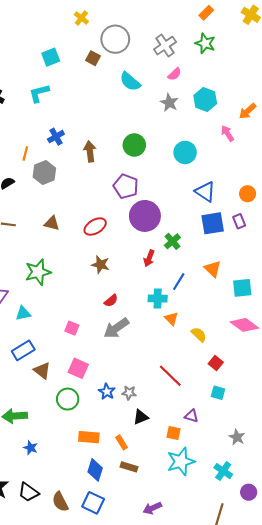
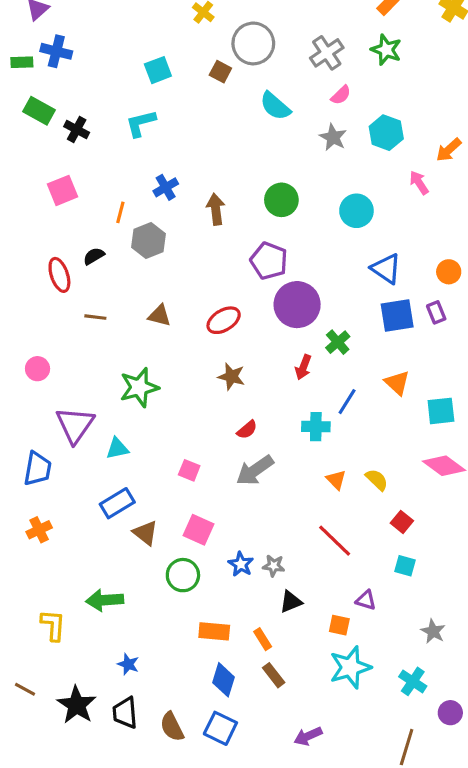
orange triangle: (171, 319) -> (336, 480), moved
blue star: (31, 448) -> (128, 664), moved
brown rectangle: (129, 467) -> (274, 675), turned 35
black trapezoid: (28, 492) -> (125, 713), turned 50

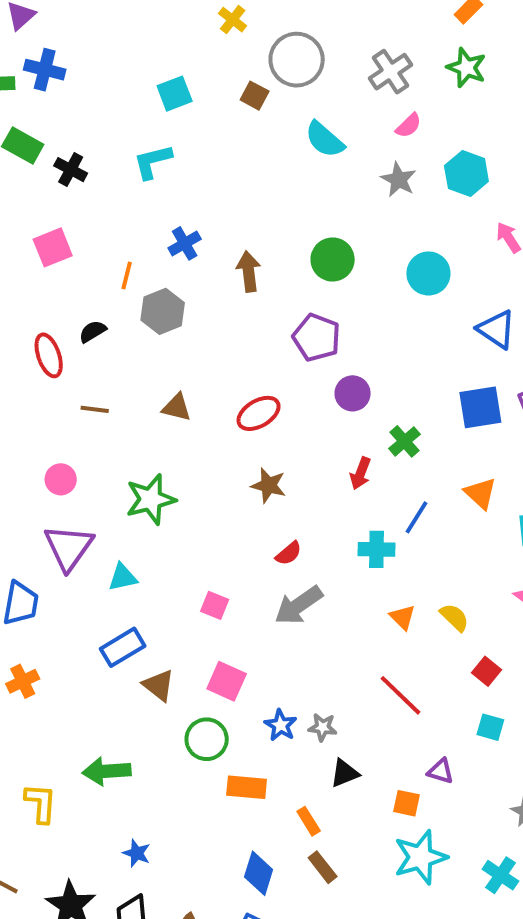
blue triangle: (386, 269) -> (496, 329), moved
purple circle: (297, 305) -> (353, 393), size x0.6
pink circle: (38, 369) -> (61, 479), moved
orange rectangle: (214, 631) -> (247, 787), moved

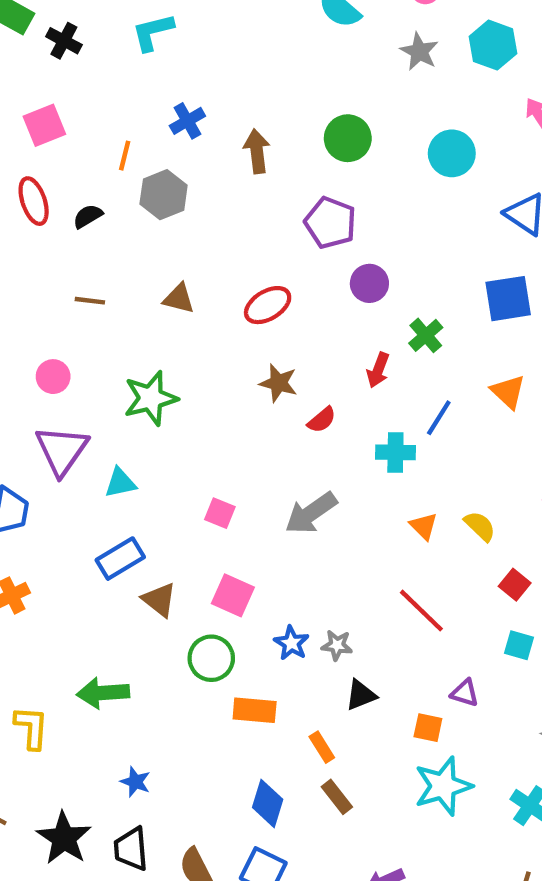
red ellipse: (49, 355) -> (34, 201), moved
red semicircle: (289, 553) -> (322, 420), moved

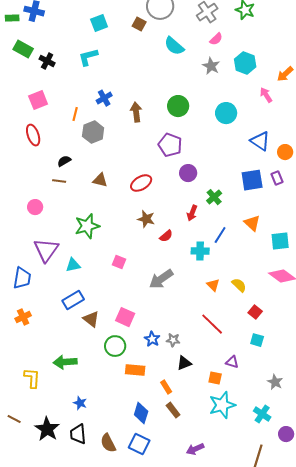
black semicircle: (88, 216) -> (64, 161), moved
pink circle: (53, 377) -> (35, 207), moved
pink square: (220, 513) -> (119, 262), moved

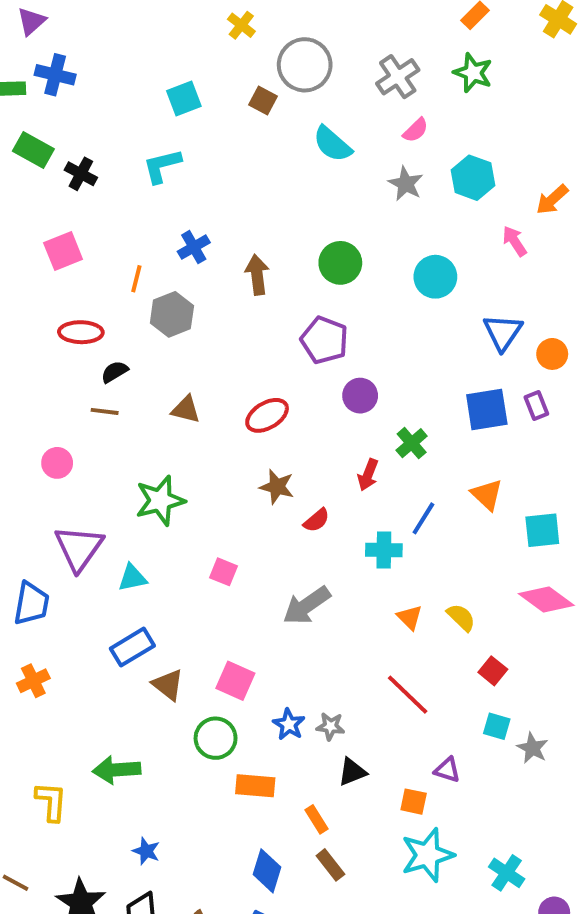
red ellipse: (33, 135) -> (81, 332), moved, turned -70
blue triangle: (260, 141) -> (503, 332), turned 30
gray star: (275, 382) -> (532, 748), moved

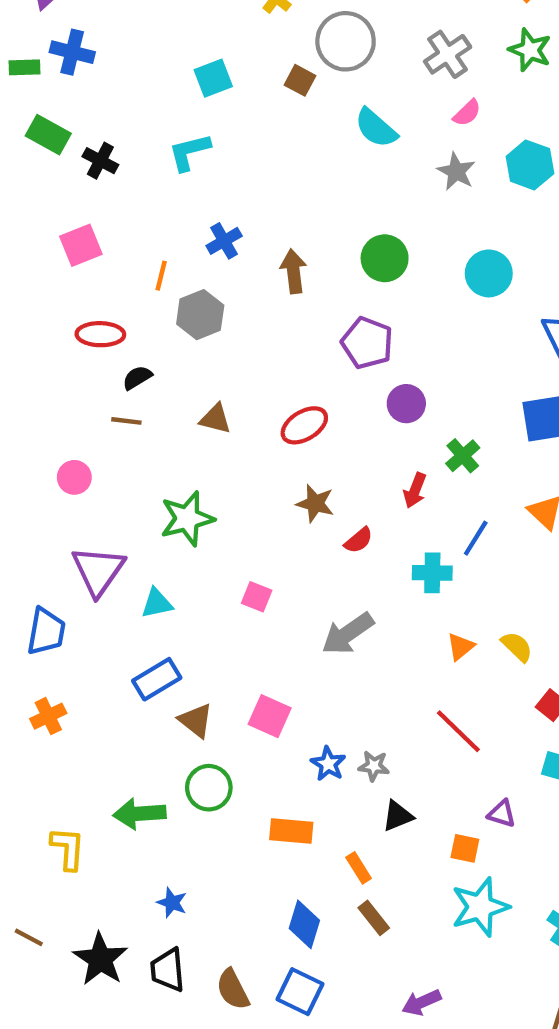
orange triangle: (410, 617) -> (461, 647), turned 36
green circle: (216, 738) -> (209, 788), moved

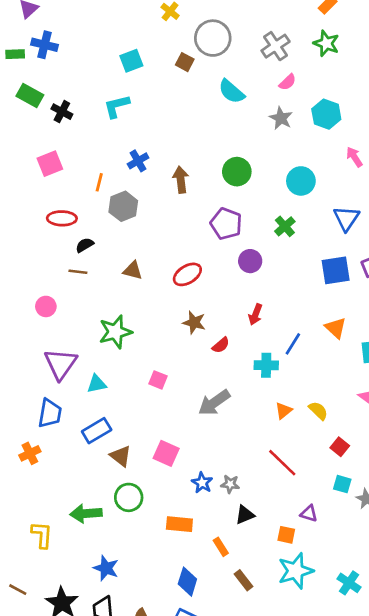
green cross: (463, 456) -> (285, 226), moved
blue trapezoid: (46, 631) -> (50, 413), moved
blue star: (172, 903) -> (106, 568), size x1.4
brown rectangle: (374, 918) -> (243, 580), moved

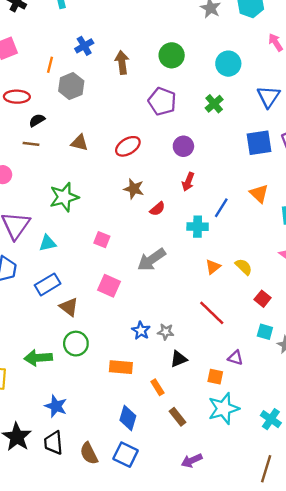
purple circle: (250, 261) -> (183, 146), moved
pink square: (166, 453) -> (109, 286), moved

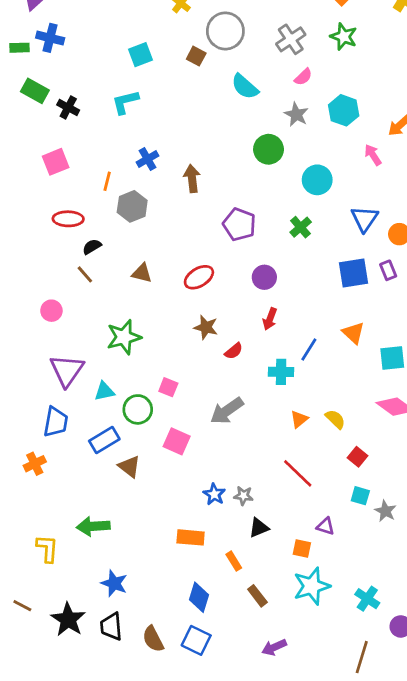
green circle: (172, 55) -> (269, 149), moved
brown line: (31, 144) -> (85, 274), turned 42
green circle: (76, 344) -> (138, 409), moved

